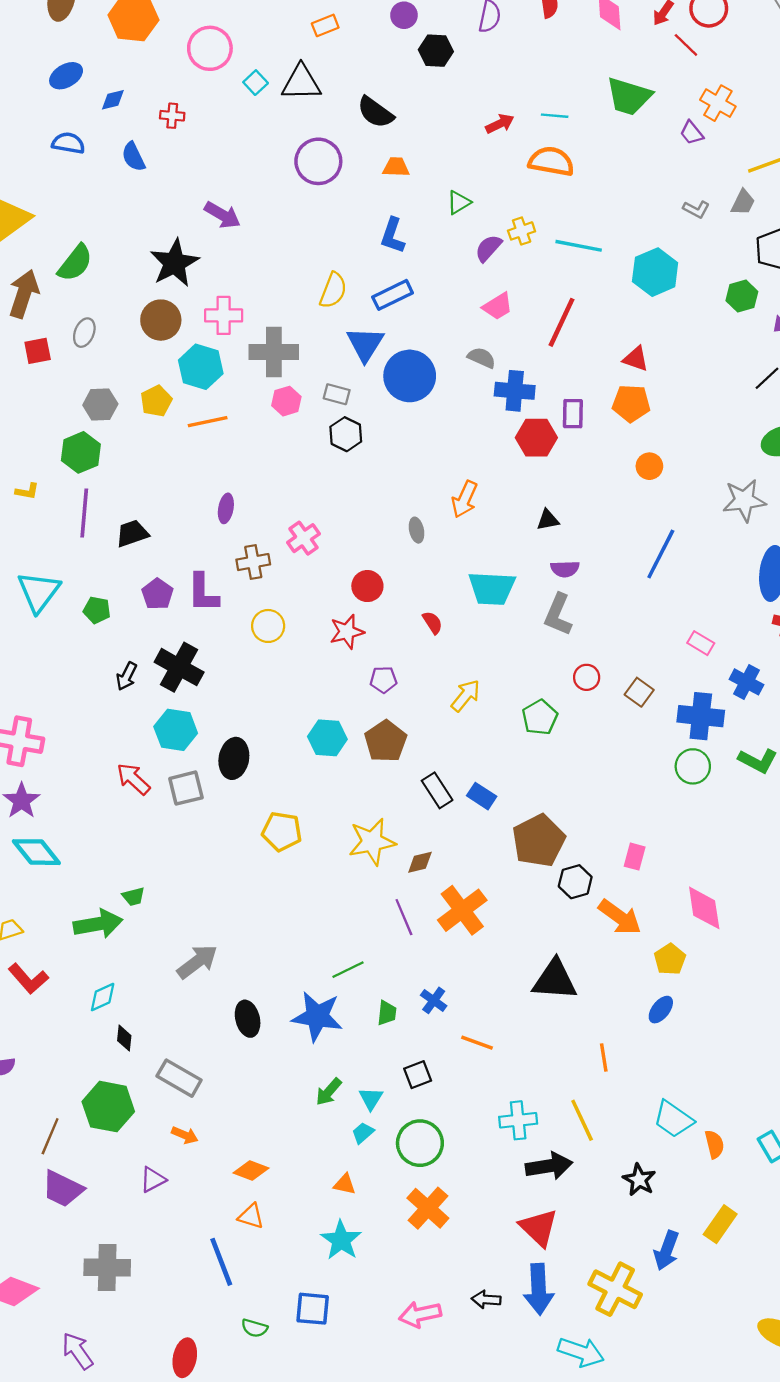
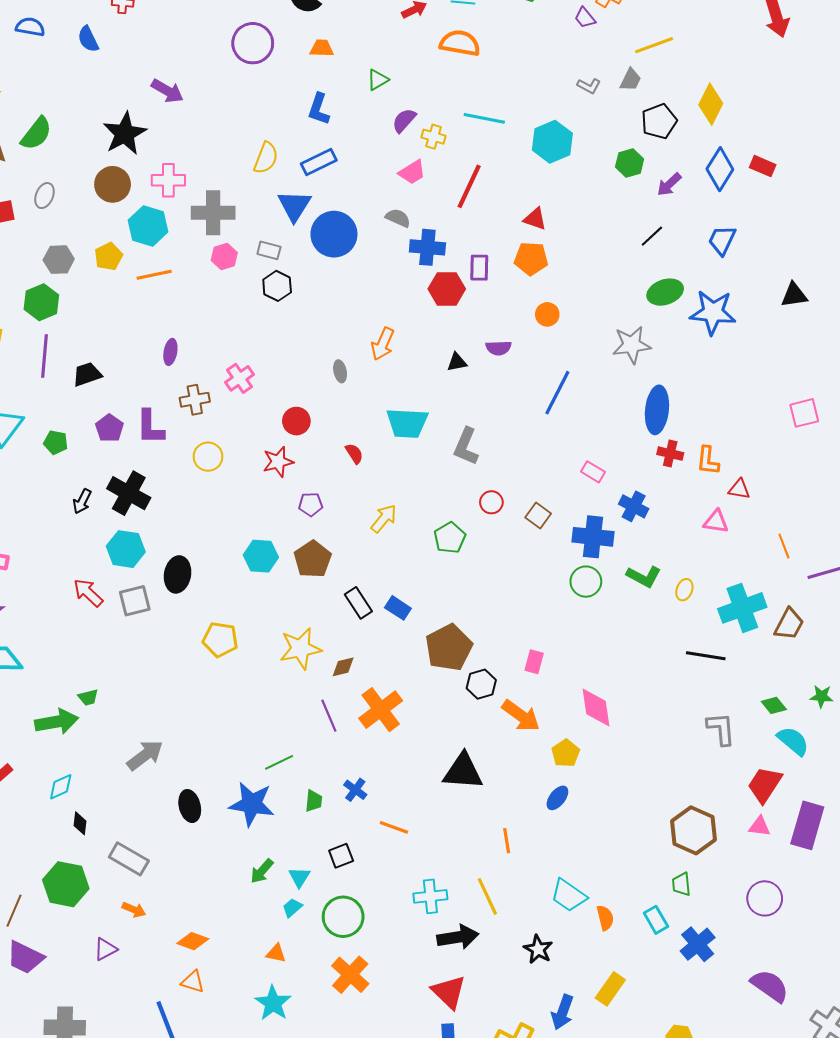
yellow cross: (522, 231) -> (434, 137), moved, turned 35
purple semicircle: (565, 569) -> (499, 348), moved

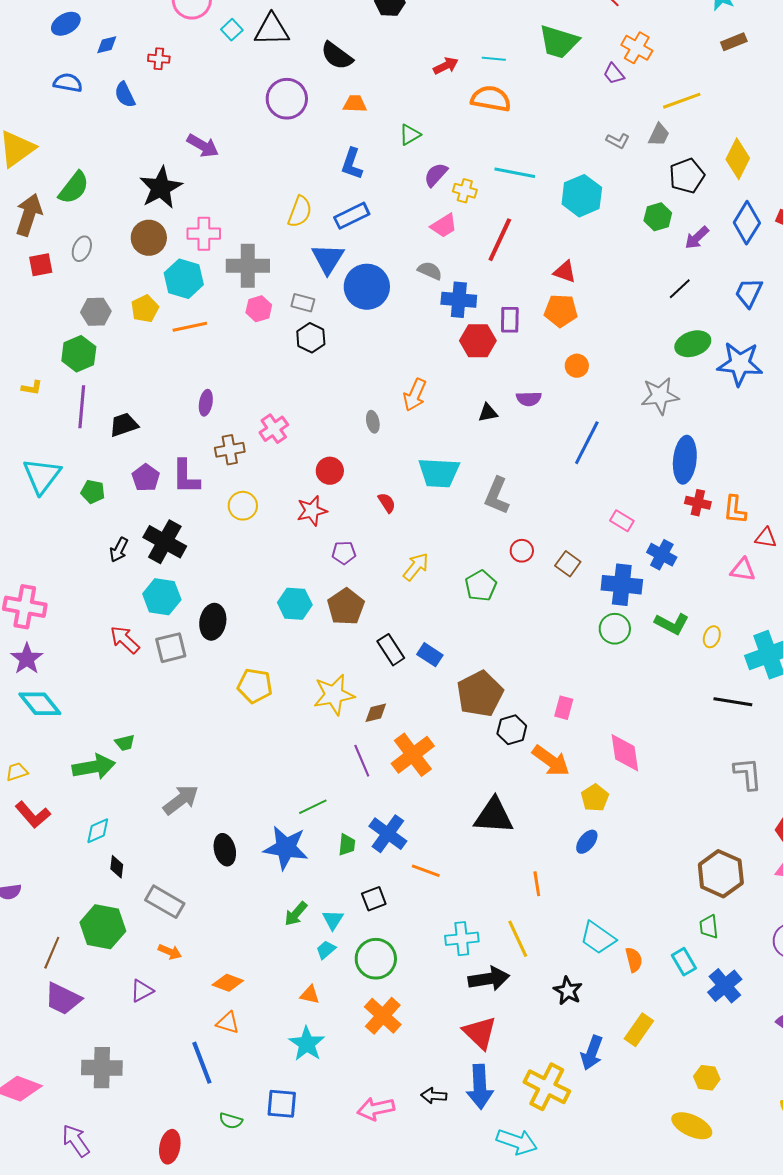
blue cross: (355, 790) -> (388, 834), size x1.6

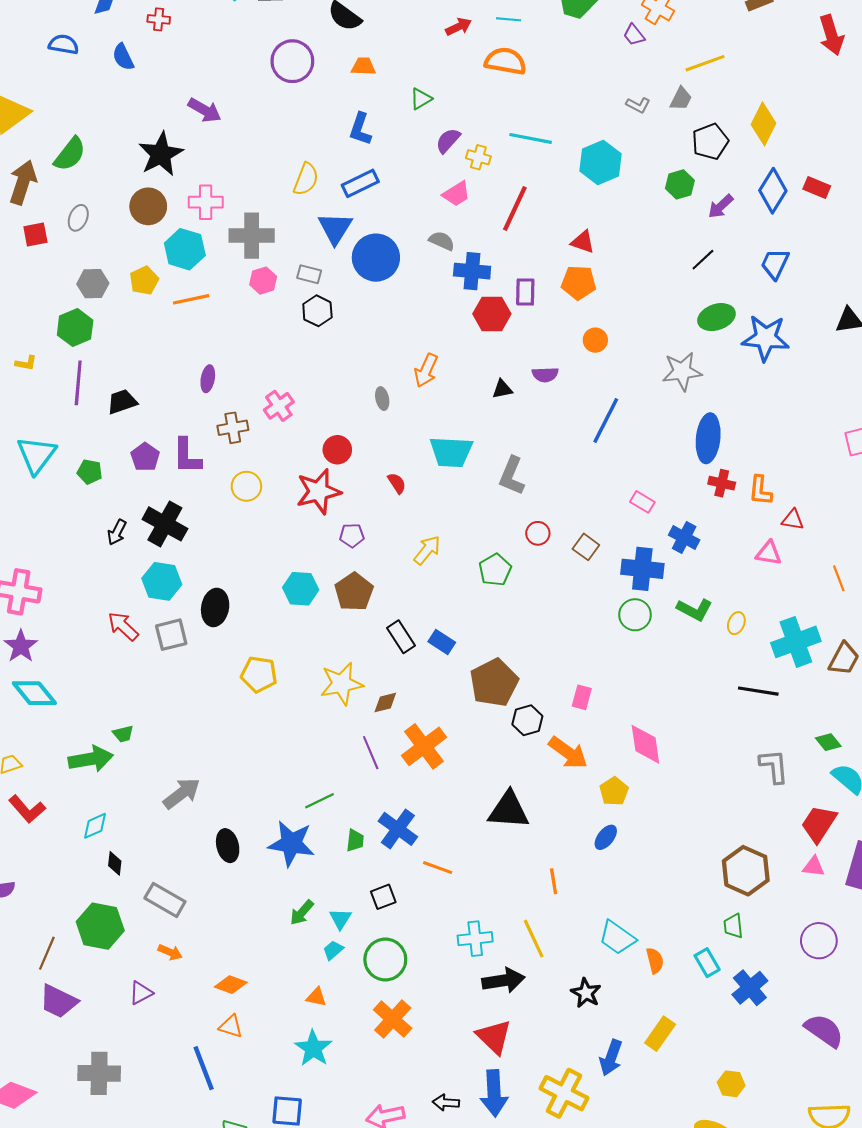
red star: (312, 511) -> (318, 492), size x1.4

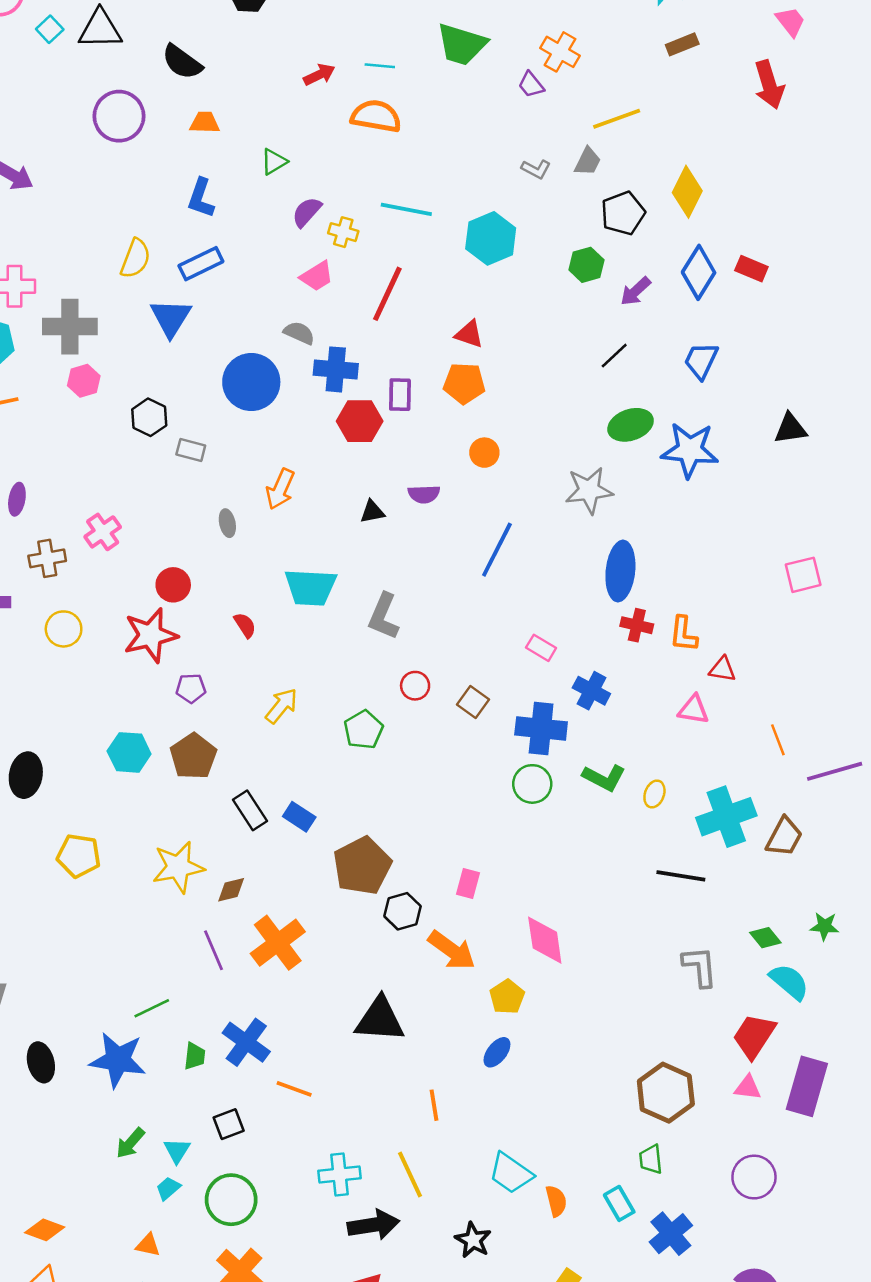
blue circle: (376, 258) -> (251, 382), moved
gray rectangle: (309, 274) -> (191, 450), moved

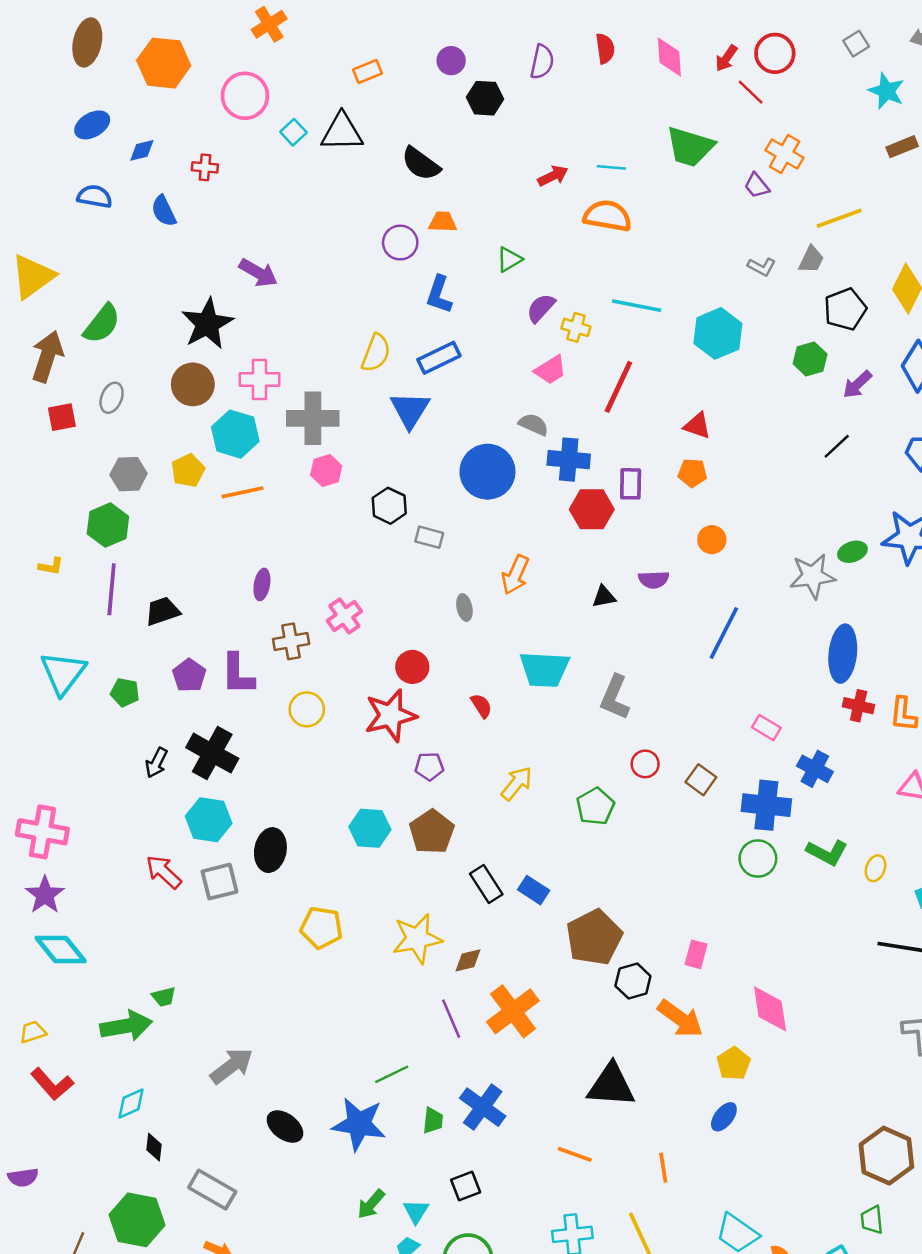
purple circle: (119, 116) -> (400, 243), moved, size x0.7
orange pentagon: (464, 383) -> (692, 473), size x0.7
green ellipse: (631, 425) -> (852, 552), moved, size x0.7
black ellipse: (41, 1062) -> (285, 1127), turned -39
orange line: (294, 1089) -> (575, 1154), moved

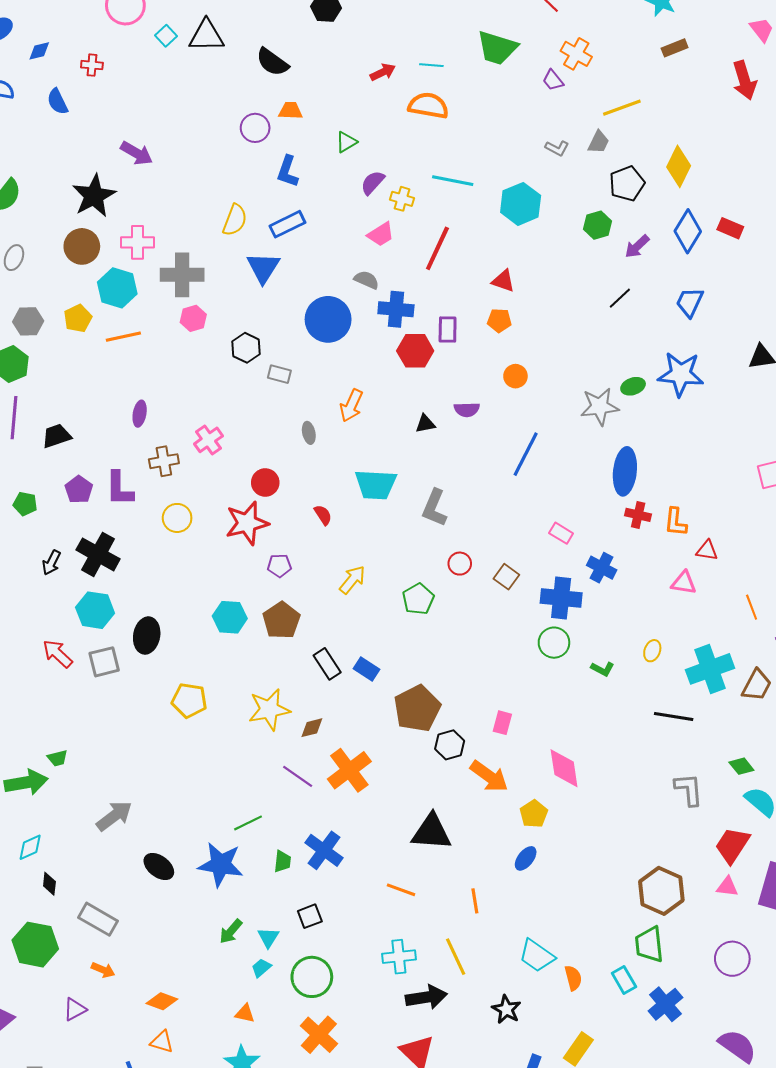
green L-shape: (827, 852) -> (603, 669), moved, size x0.7
purple line: (451, 1019) -> (298, 776), turned -32
green trapezoid: (872, 1220) -> (649, 945), size x1.5

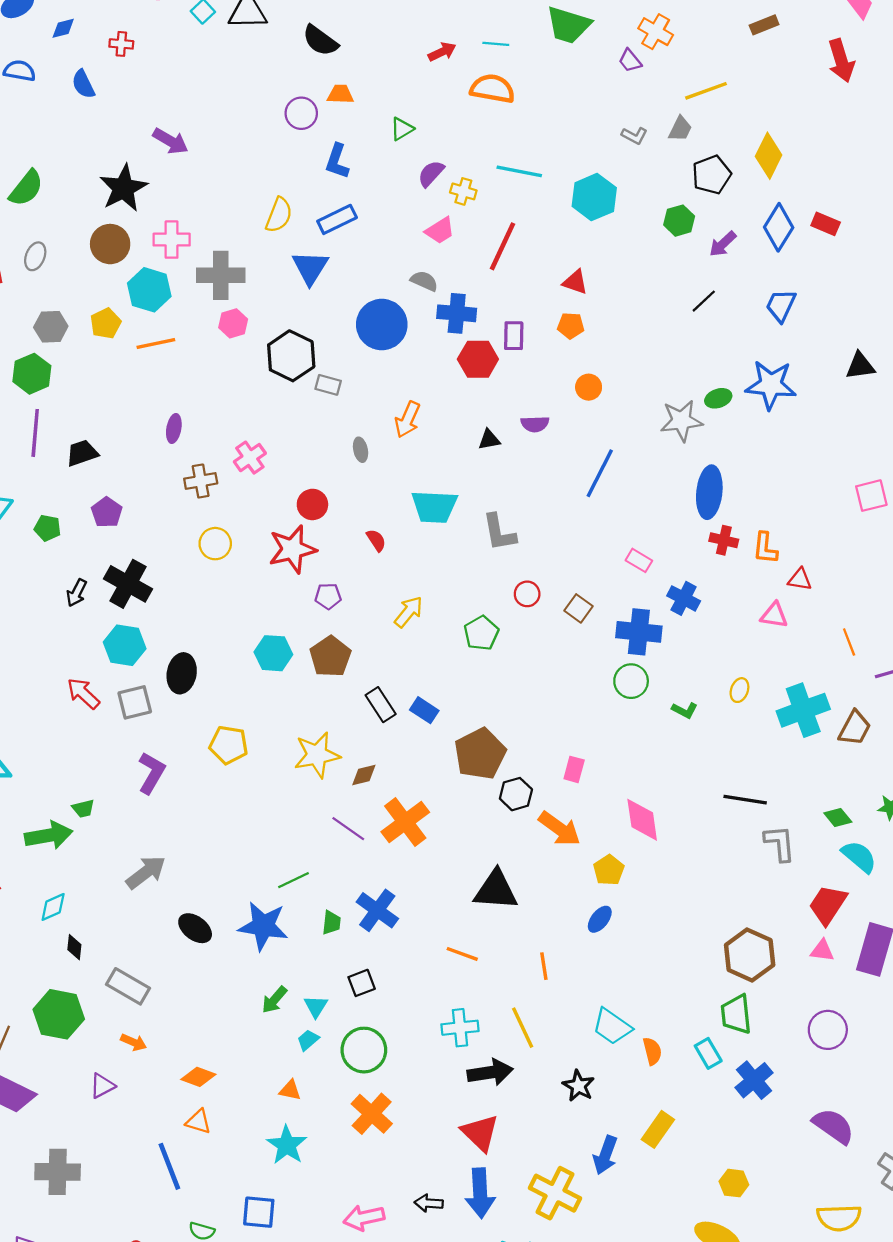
black hexagon: (246, 348) -> (291, 356), size x1.5
purple L-shape: (119, 489) -> (151, 773), moved, turned -150
gray L-shape: (434, 508) -> (499, 532), turned -33
black line: (674, 717) -> (745, 800), moved

